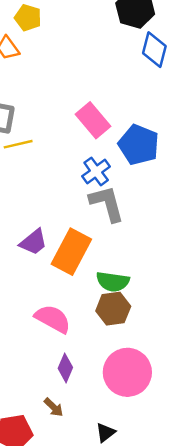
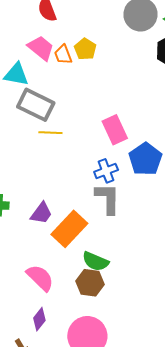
yellow pentagon: (28, 18) -> (85, 49), moved
purple trapezoid: (33, 242) -> (41, 213), turned -30

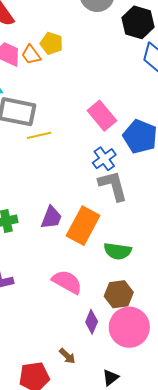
brown hexagon: (90, 283) -> (119, 294), moved
purple diamond: (39, 319) -> (92, 322), moved

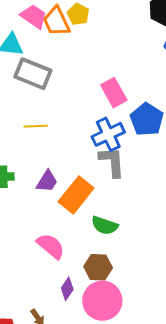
orange trapezoid: (31, 55) -> (56, 21), size x1.5
yellow line: (39, 135) -> (36, 126), moved
blue cross: (104, 159) -> (108, 134), size x1.4

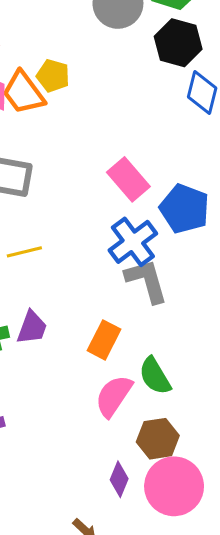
purple trapezoid: (47, 181) -> (32, 328), moved
orange rectangle: (76, 195) -> (104, 340), size x0.7
green semicircle: (105, 225) -> (155, 376), turned 52
pink semicircle: (51, 246) -> (114, 396), moved, turned -84

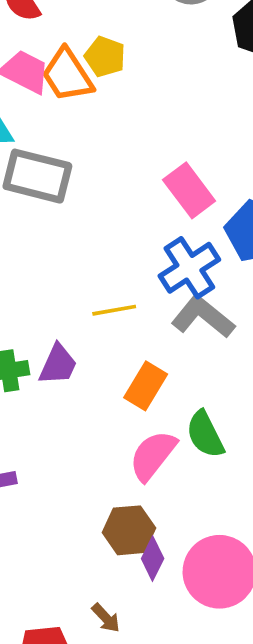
yellow line: (24, 252) -> (114, 310), moved
gray L-shape: (147, 281) -> (203, 317), turned -39
brown hexagon: (158, 439) -> (129, 530), moved

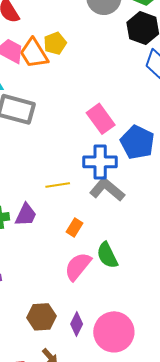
yellow pentagon: (105, 57) -> (55, 43), turned 30
blue cross: (189, 268) -> (100, 162), turned 32
orange rectangle: (146, 386) -> (74, 227), size x0.7
brown hexagon: (129, 530) -> (42, 317), moved

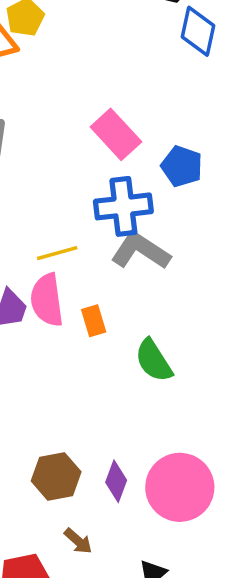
blue pentagon: (137, 142) -> (182, 166), size x0.7
orange rectangle: (74, 227) -> (94, 321), turned -42
pink semicircle: (78, 266) -> (47, 300), moved, turned -40

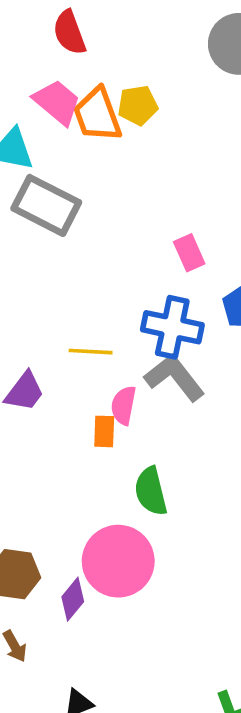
pink rectangle: (116, 134) -> (189, 253), size x0.7
pink semicircle: (47, 300) -> (124, 405), moved, size x0.7
pink circle: (180, 487) -> (118, 561), moved

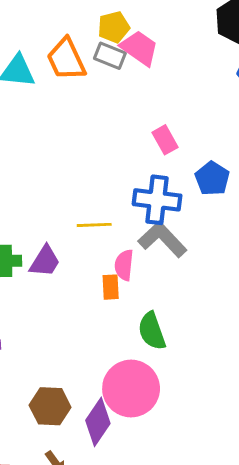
pink trapezoid: (57, 102) -> (139, 48), moved
orange trapezoid: (97, 115) -> (66, 59), moved
gray rectangle: (46, 205) -> (110, 56), moved, size x0.6
purple diamond: (73, 599) -> (98, 422), size x1.4

